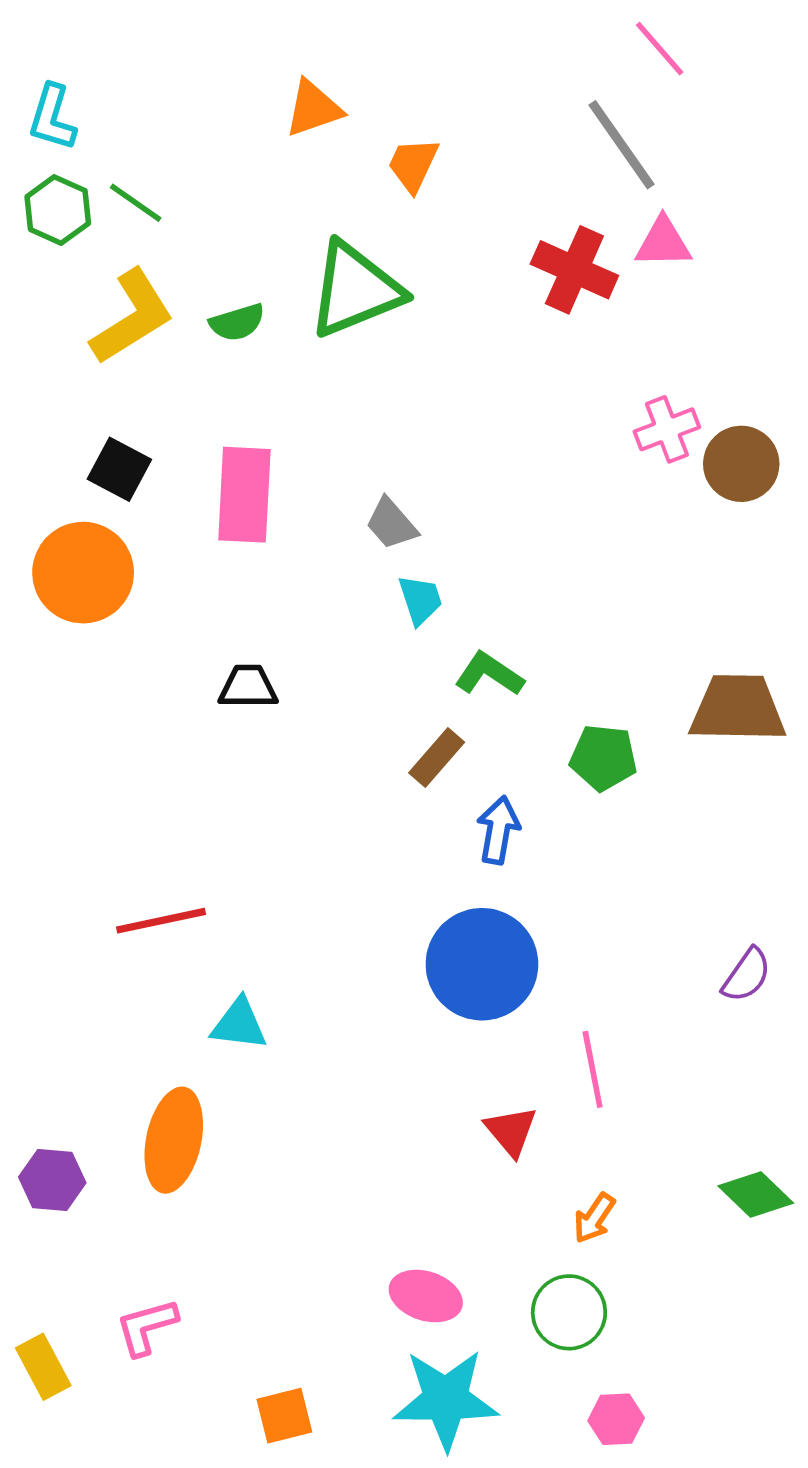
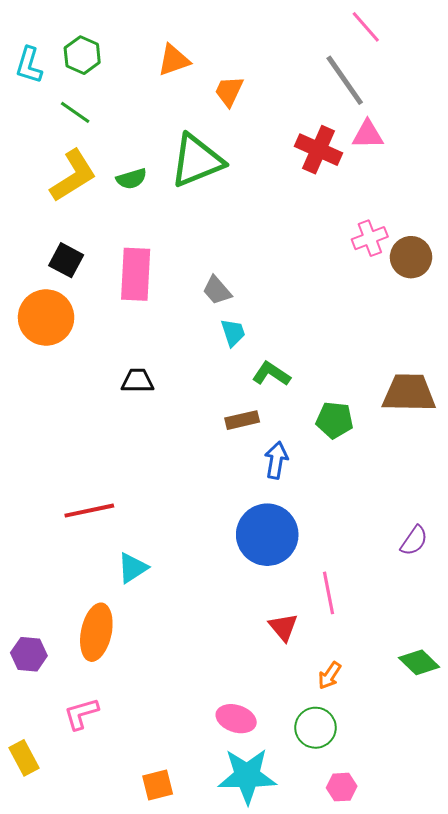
green hexagon: (58, 210) -> (82, 55), moved
brown rectangle: (437, 758) -> (242, 420), turned 36
cyan triangle: (239, 1024) -> (133, 568), turned -40
pink L-shape: (147, 1327) -> (81, 714), moved

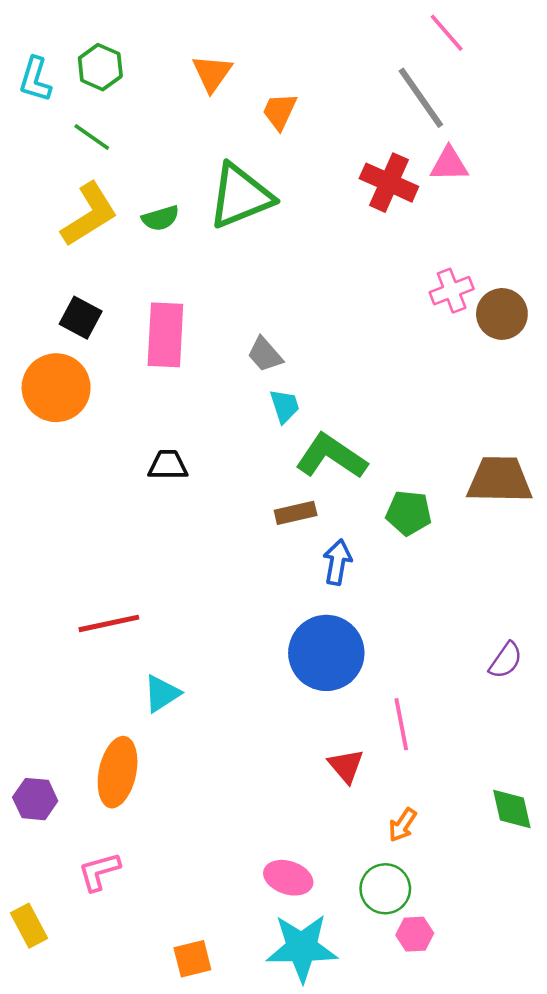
orange triangle: (174, 60) -> (212, 73), turned -36
green L-shape: (271, 374) -> (331, 456), size x1.5
green diamond: (419, 662) -> (512, 809), turned 33
pink hexagon: (342, 787) -> (415, 934), moved

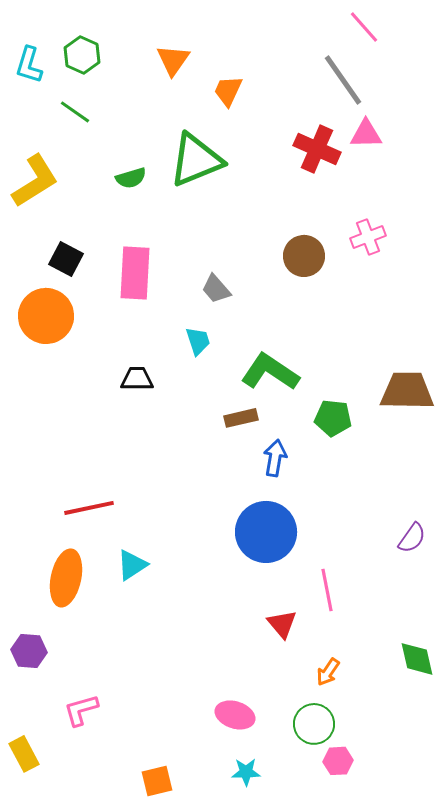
yellow L-shape: (89, 214) -> (35, 181), moved
brown circle: (502, 314) -> (304, 256), moved
cyan trapezoid: (285, 406) -> (198, 341), moved
orange ellipse: (118, 772) -> (66, 578), moved
cyan star: (302, 948) -> (246, 772), size x0.5

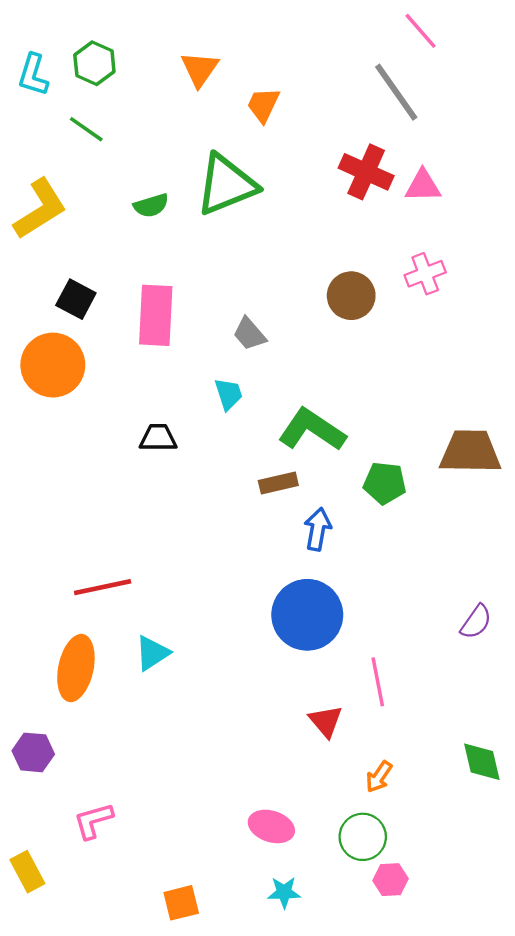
pink triangle: (366, 134) -> (423, 186), moved

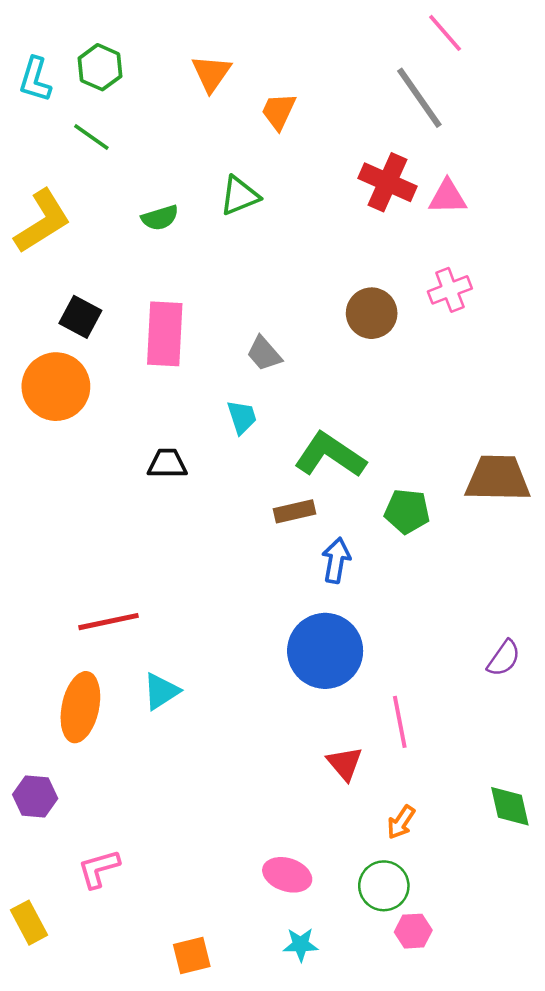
green triangle: (226, 185) -> (239, 196), size x0.6

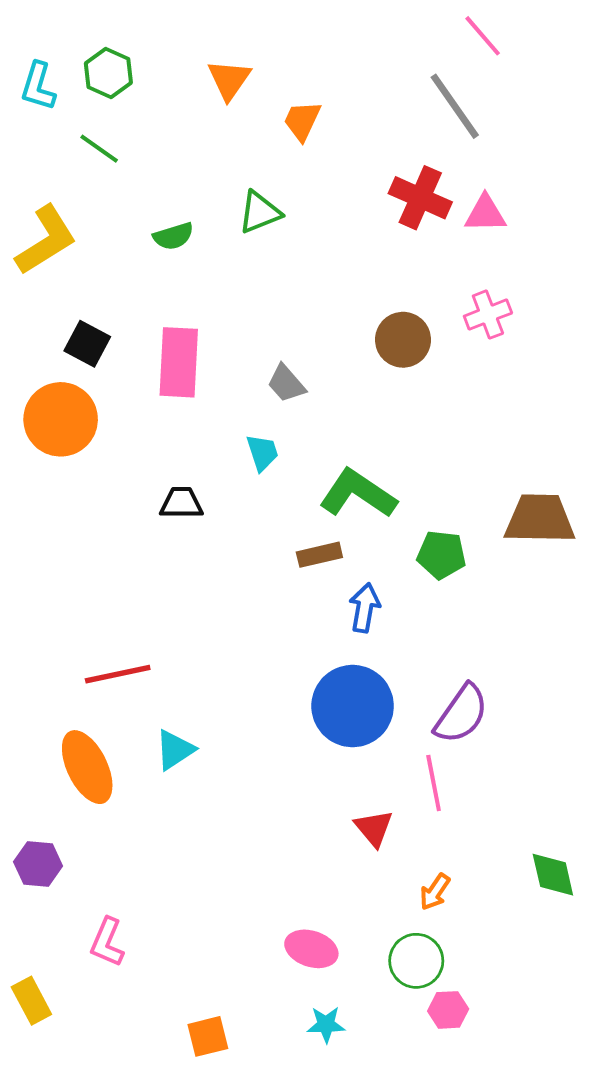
purple semicircle: (504, 658) -> (461, 714), moved, size x1.5
orange ellipse: (80, 707) -> (87, 767), turned -38
pink L-shape: (99, 869) -> (107, 942), turned -51

